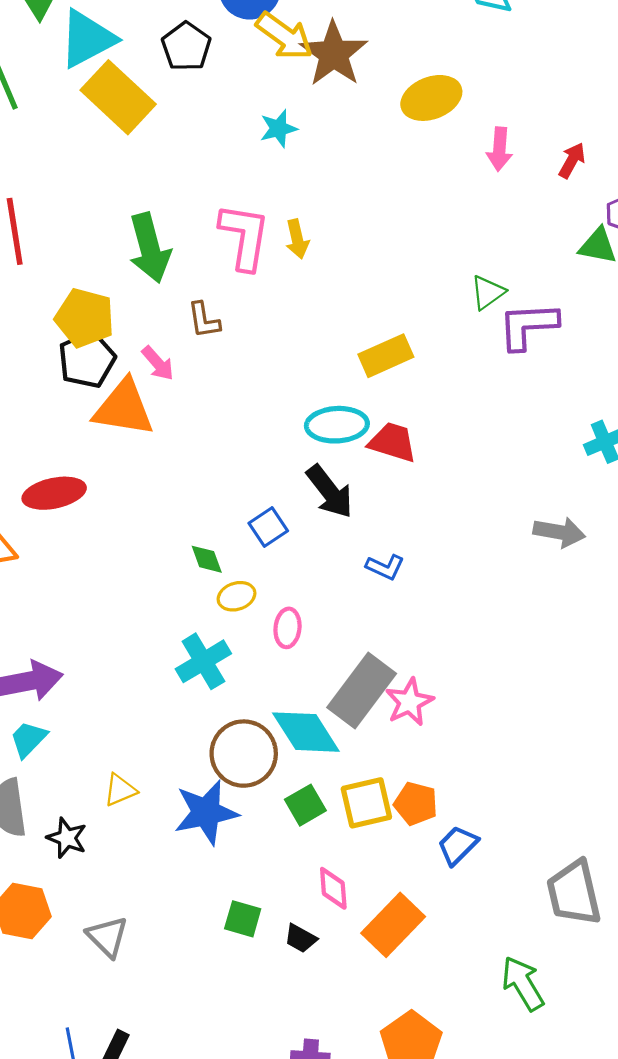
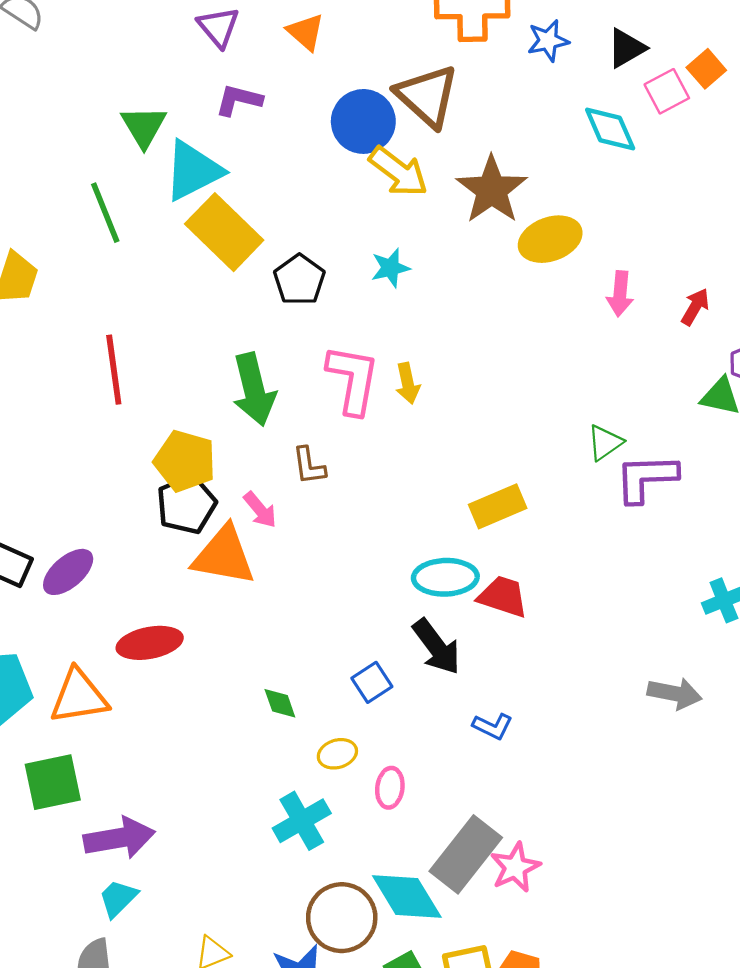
black pentagon: (186, 46) -> (299, 280), moved
brown star: (334, 54) -> (492, 190), moved
green diamond: (207, 559) -> (280, 703), moved

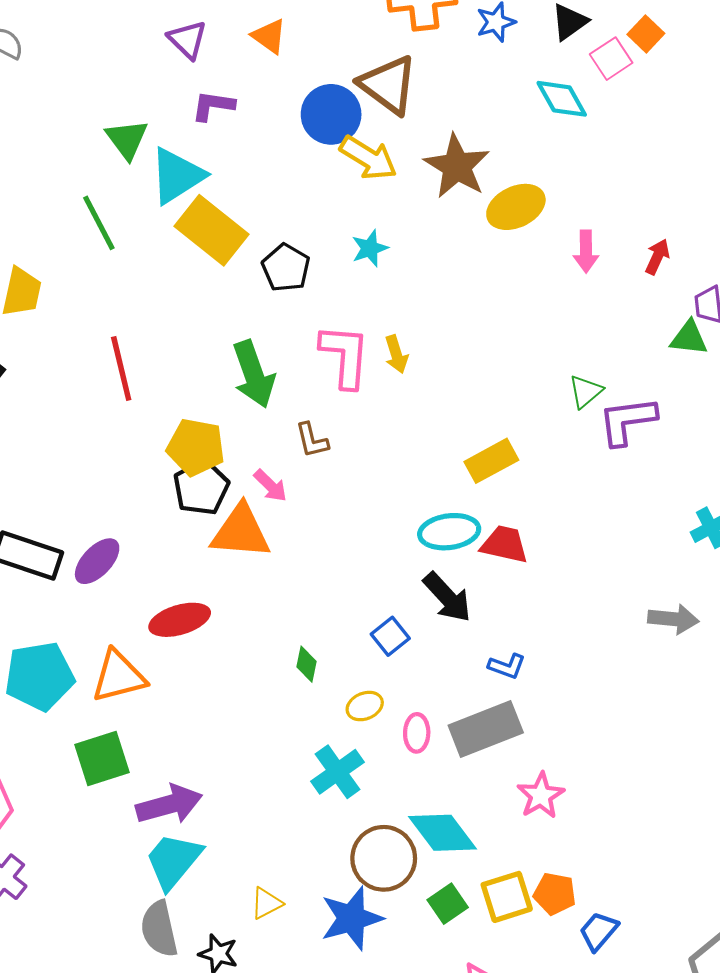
green diamond: (280, 703) -> (307, 664), turned 36
gray rectangle: (466, 854) -> (486, 729), moved, turned 36
cyan trapezoid: (118, 898) -> (173, 861), size x1.6

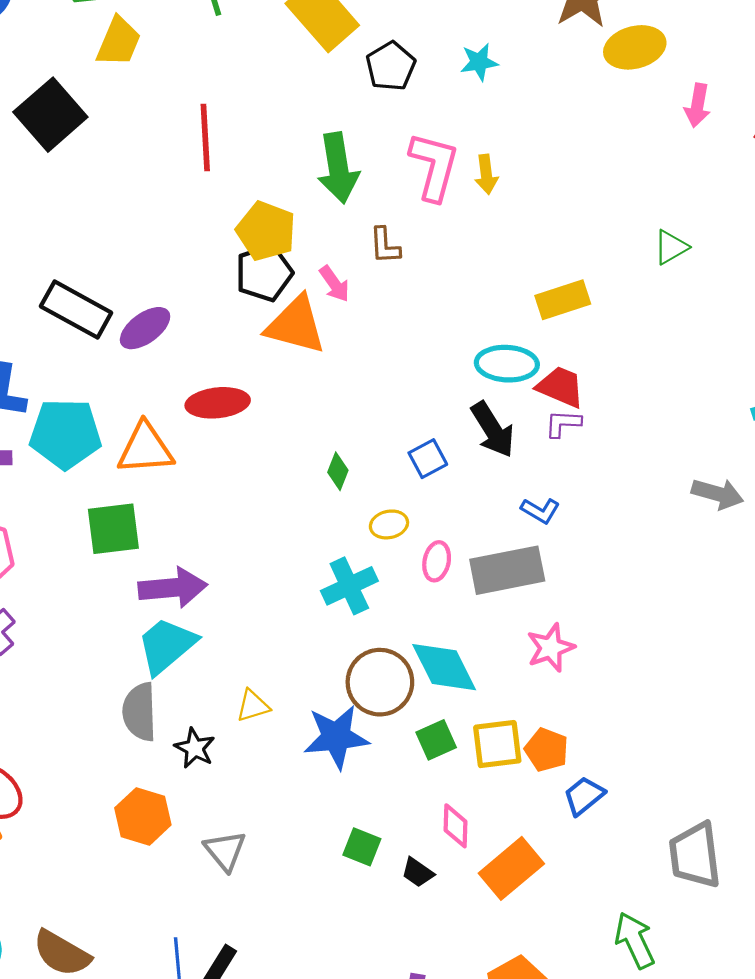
purple L-shape: (627, 421) -> (563, 424), moved, size x0.6

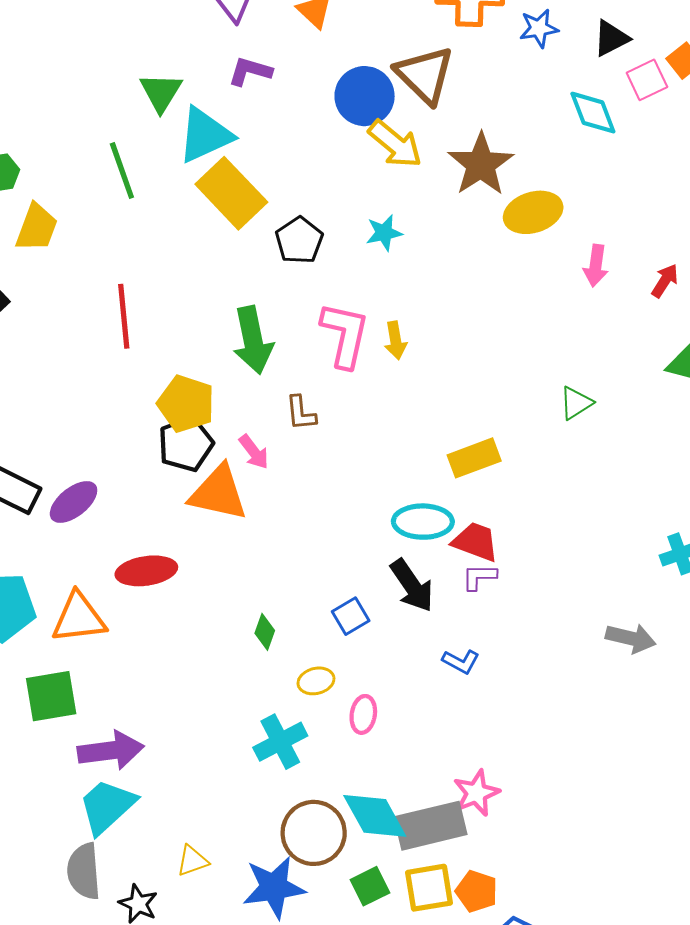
gray rectangle: (507, 570) -> (431, 826), moved

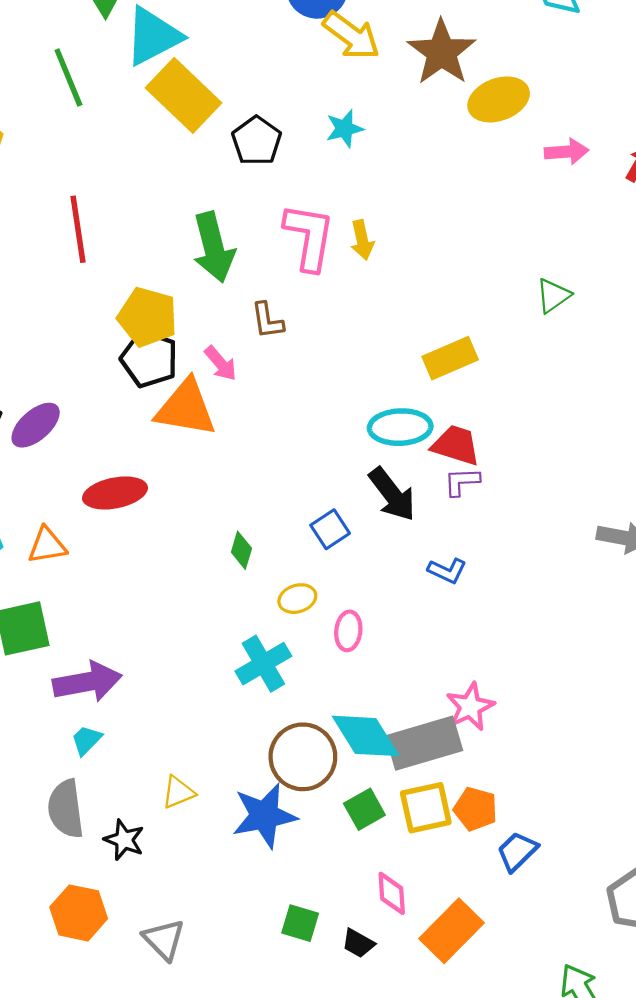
pink arrow: (596, 266) -> (567, 152), turned -99
black pentagon: (186, 444) -> (149, 359), turned -30
orange triangle: (79, 618) -> (47, 545), size x0.7
cyan trapezoid: (107, 806) -> (87, 740), size x0.5

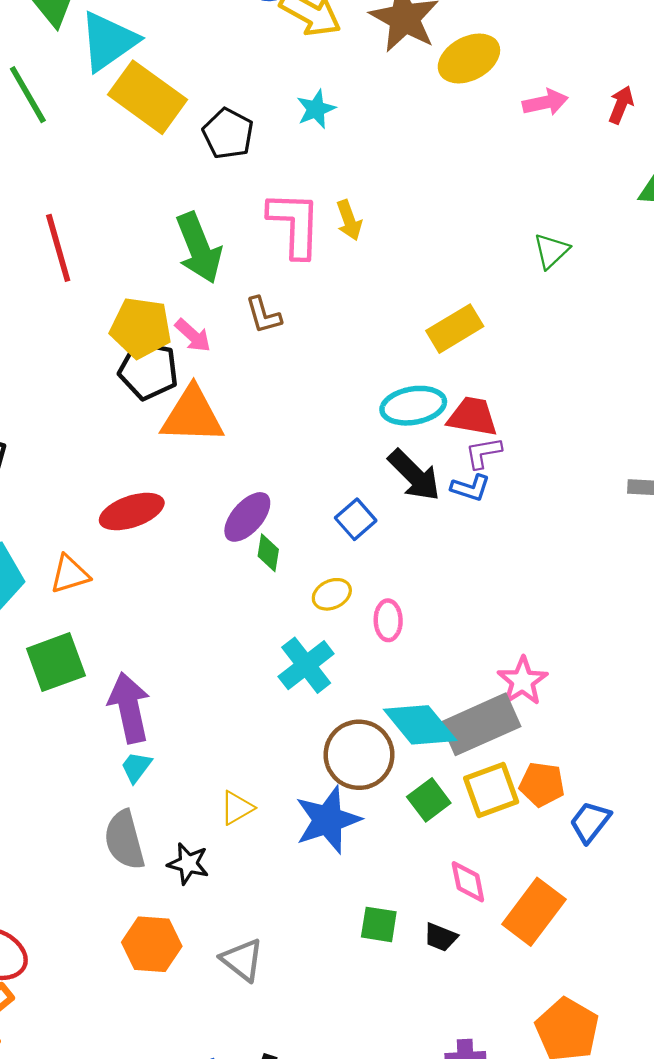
pink arrow: (221, 363) -> (193, 335), moved
purple ellipse: (36, 425) -> (247, 517), moved
blue L-shape: (447, 571) -> (470, 488), moved
purple arrow: (87, 682) -> (129, 708), turned -84

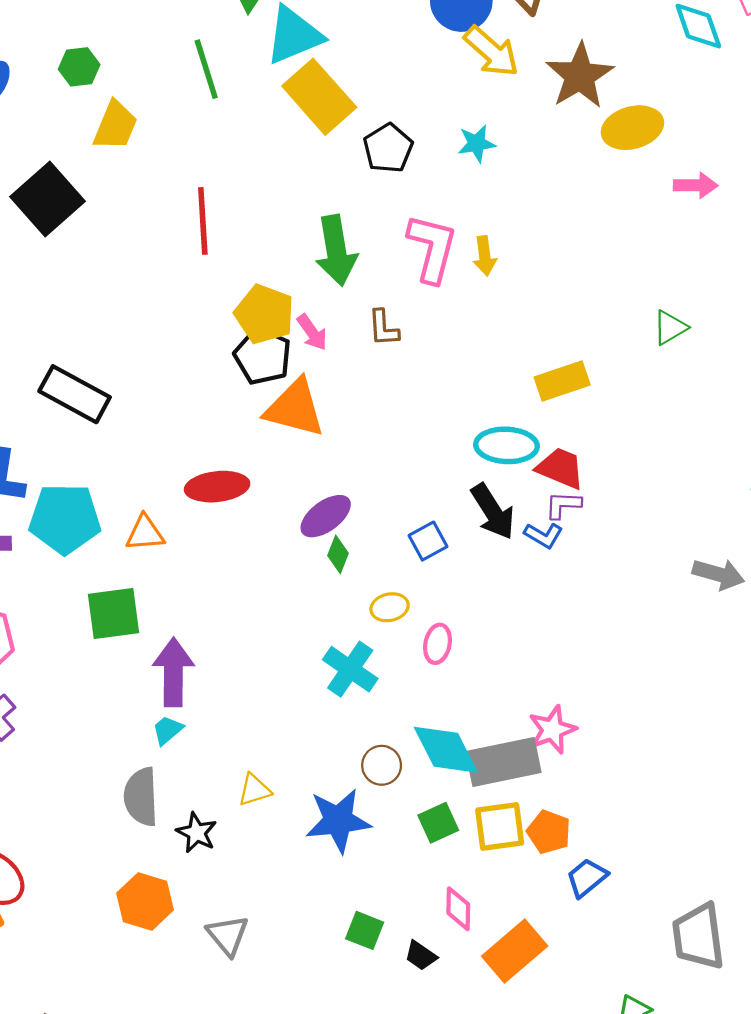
cyan cross: (306, 665) -> (350, 669), turned -30
brown circle: (359, 755) -> (382, 765), size x0.6

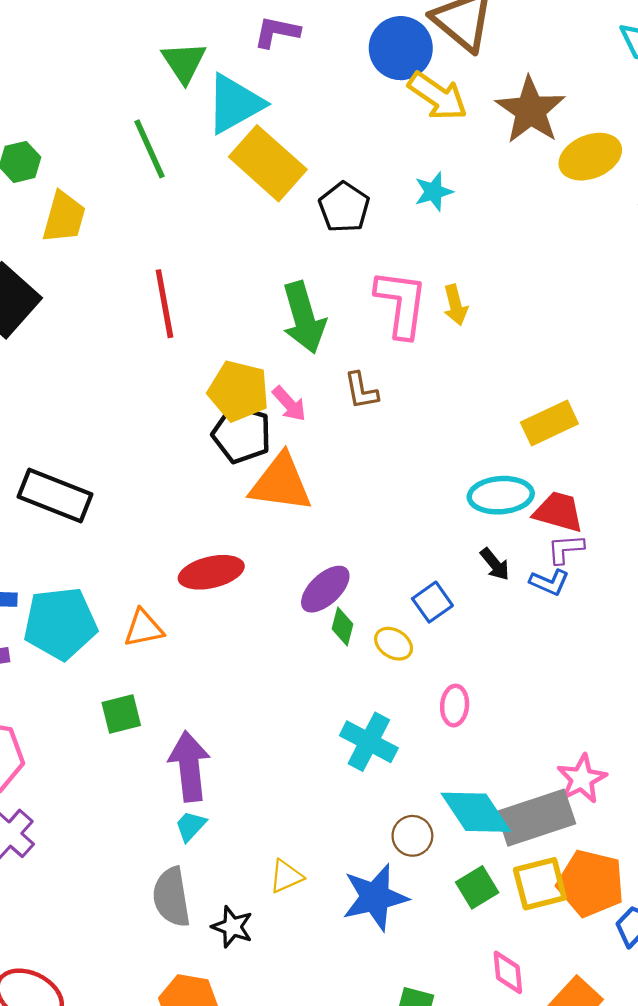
black arrow: (493, 512) -> (495, 564), size x0.6
yellow ellipse: (390, 607) -> (394, 644), moved, turned 51
green square: (113, 614) -> (121, 714), size x0.7
orange pentagon: (549, 832) -> (591, 883), size x1.5

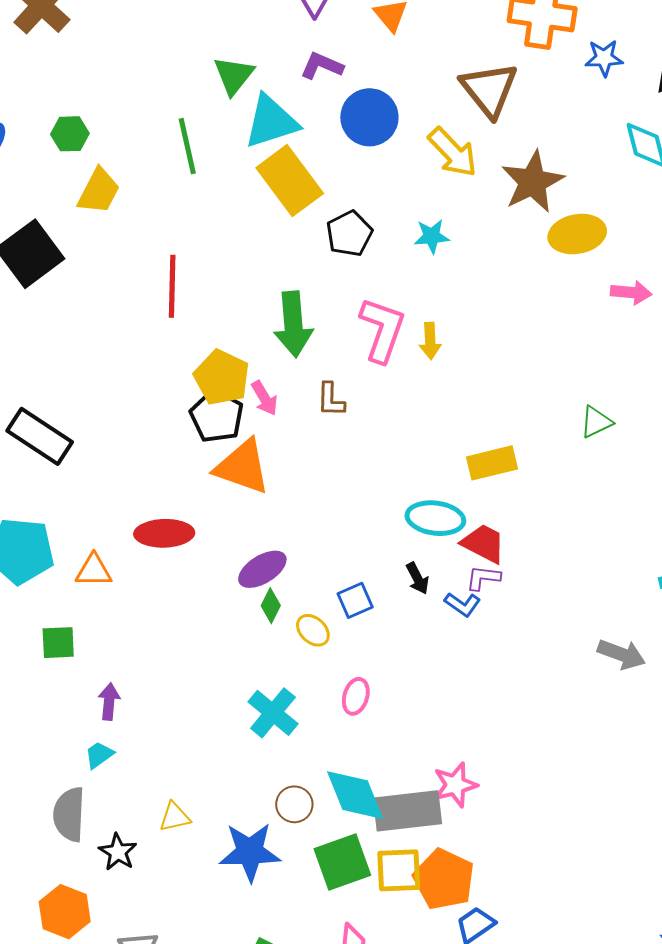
blue circle: (401, 48) -> (369, 117), moved
purple arrow: (189, 766) -> (109, 702), size x0.6
green square: (477, 887) -> (342, 862), size x1.5

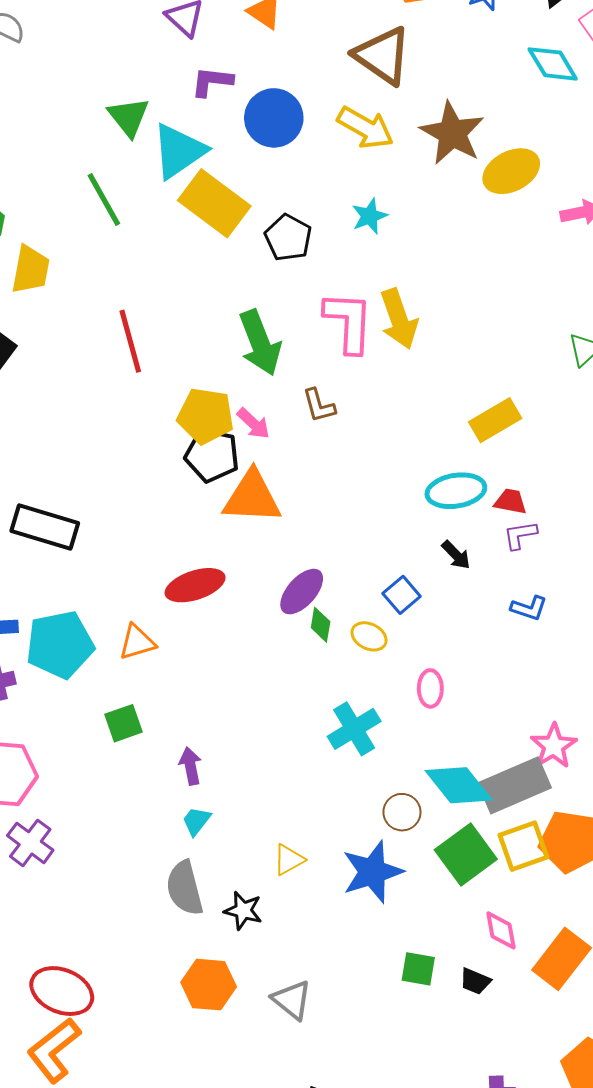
yellow arrow: (430, 341) -> (399, 319), size x1.6
red trapezoid: (484, 544) -> (510, 501), size x0.7
blue L-shape: (463, 604) -> (529, 608), moved
cyan cross: (273, 713) -> (354, 729), turned 36

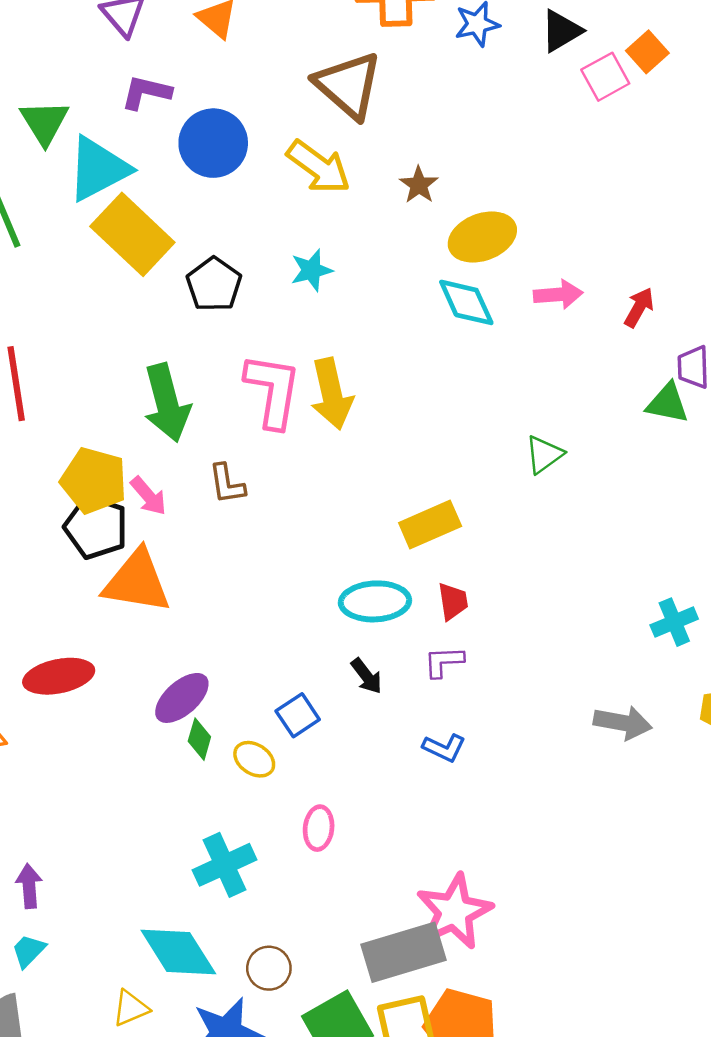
cyan diamond: (553, 64) -> (466, 302), moved
brown star: (452, 133) -> (419, 185), size x0.5
red trapezoid: (510, 501) -> (453, 601), moved, turned 64
pink star: (554, 746) -> (454, 911), size x1.4
cyan diamond: (459, 785) -> (178, 952), moved

